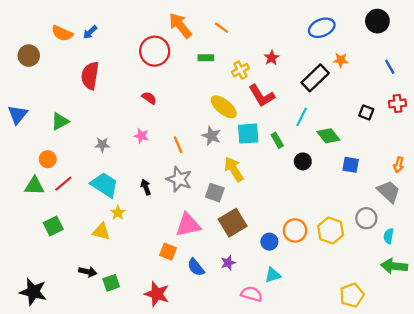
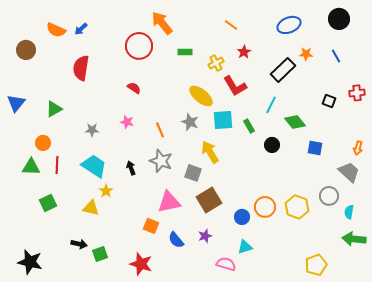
orange line: (221, 28) -> (231, 25), moved
blue line: (390, 67) -> (336, 56), moved
red line: (63, 184) -> (57, 165), turned -48

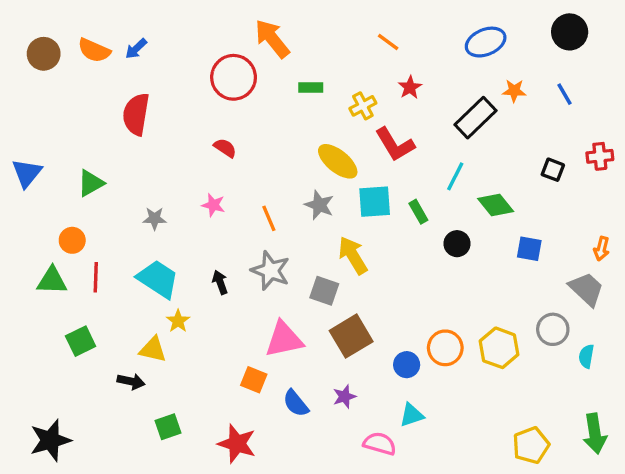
brown circle: (26, 50) -> (44, 54), moved
green arrow: (354, 239) -> (595, 434), moved, turned -105
black arrow: (79, 244) -> (131, 381), moved
black star: (30, 262) -> (50, 440), turned -30

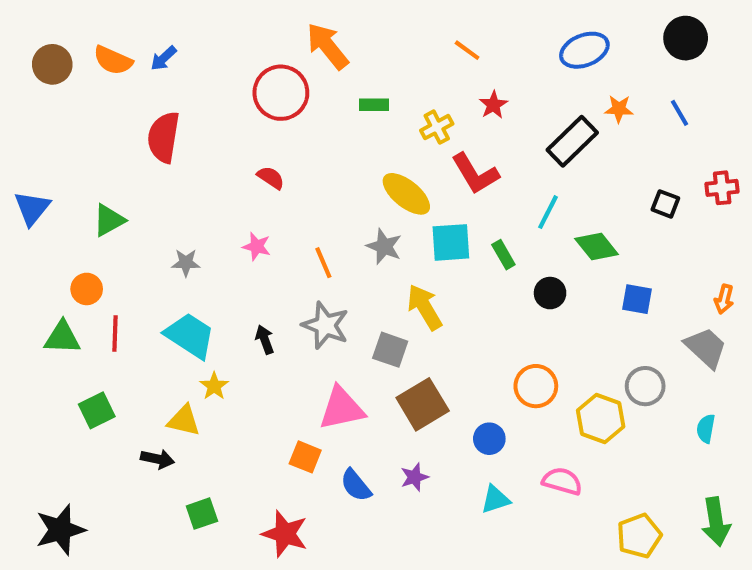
gray circle: (553, 329) -> (645, 386), moved
orange circle: (445, 348) -> (536, 386), moved
pink semicircle: (380, 444) -> (562, 481), moved

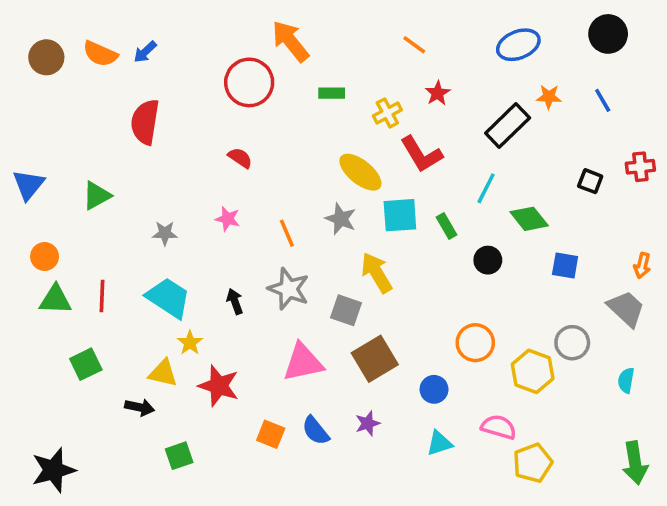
orange circle: (87, 289) -> (45, 257), moved
orange square: (305, 457) -> (271, 434), moved
red star: (285, 534) -> (219, 386), moved
yellow pentagon: (639, 536) -> (533, 463), moved

